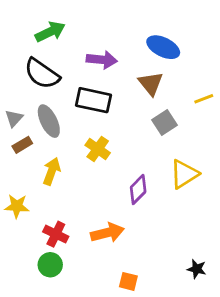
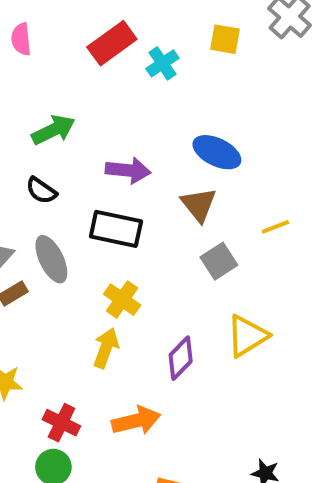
black semicircle: (42, 74) -> (41, 191), size x0.6
yellow arrow: (52, 171) -> (106, 348), moved

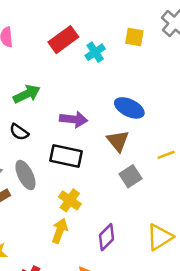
yellow triangle: (247, 336) -> (160, 237), moved

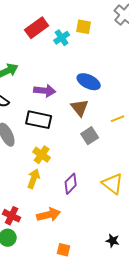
yellow square: (134, 37) -> (84, 27), moved
yellow triangle: (160, 237) -> (113, 184), turned -50

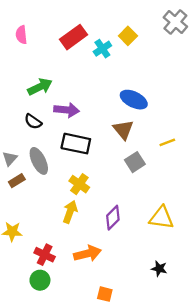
yellow square: (84, 27) -> (128, 36), turned 35
purple arrow: (45, 91) -> (67, 110), moved
yellow triangle: (113, 184) -> (162, 218), turned -30
black star: (113, 241) -> (159, 269), moved

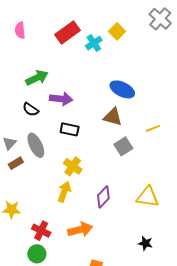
brown triangle: (123, 130) -> (113, 117), turned -36
black rectangle: (76, 144) -> (70, 129), size x0.7

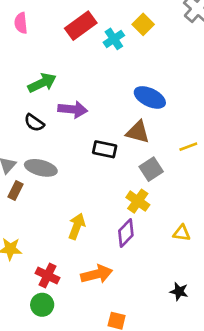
black rectangle: (70, 129) -> (105, 149), moved
gray ellipse: (36, 145) -> (41, 168), turned -50
brown rectangle: (16, 163) -> (16, 190), turned -32
yellow cross: (73, 166) -> (138, 201), moved
yellow triangle: (148, 197) -> (182, 233), size x0.6

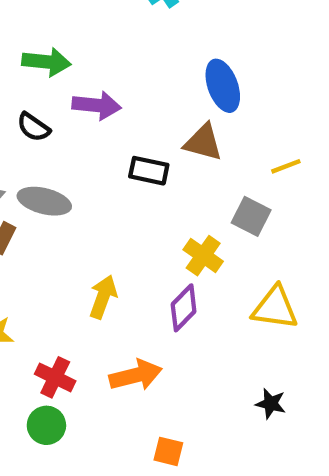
green arrow: (42, 83) -> (46, 62), turned 32
blue ellipse: (150, 97) -> (223, 86), turned 44
gray square: (151, 169) -> (251, 216), moved, turned -30
yellow triangle: (182, 233) -> (275, 308), size x1.6

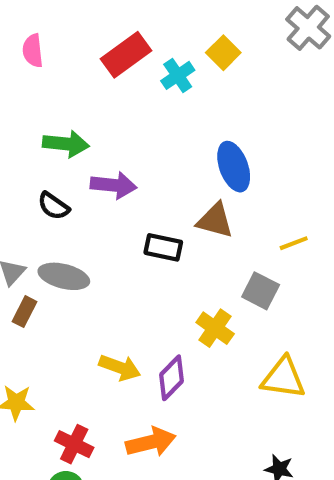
yellow arrow: (103, 297) -> (120, 367), turned 90
purple diamond: (184, 308) -> (172, 378), moved

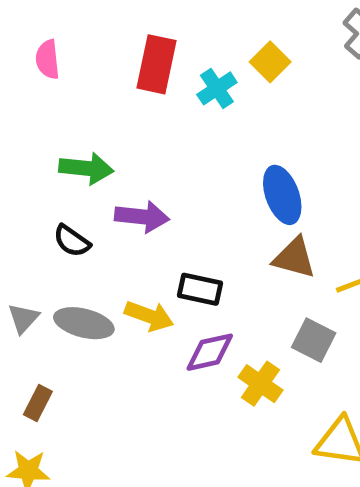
red rectangle: (126, 55) -> (156, 64), turned -42
brown triangle: (215, 220) -> (294, 258), moved
brown rectangle: (24, 312) -> (38, 403), moved
yellow arrow: (120, 367) -> (149, 316), moved
purple diamond: (172, 378) -> (210, 352), moved, turned 33

